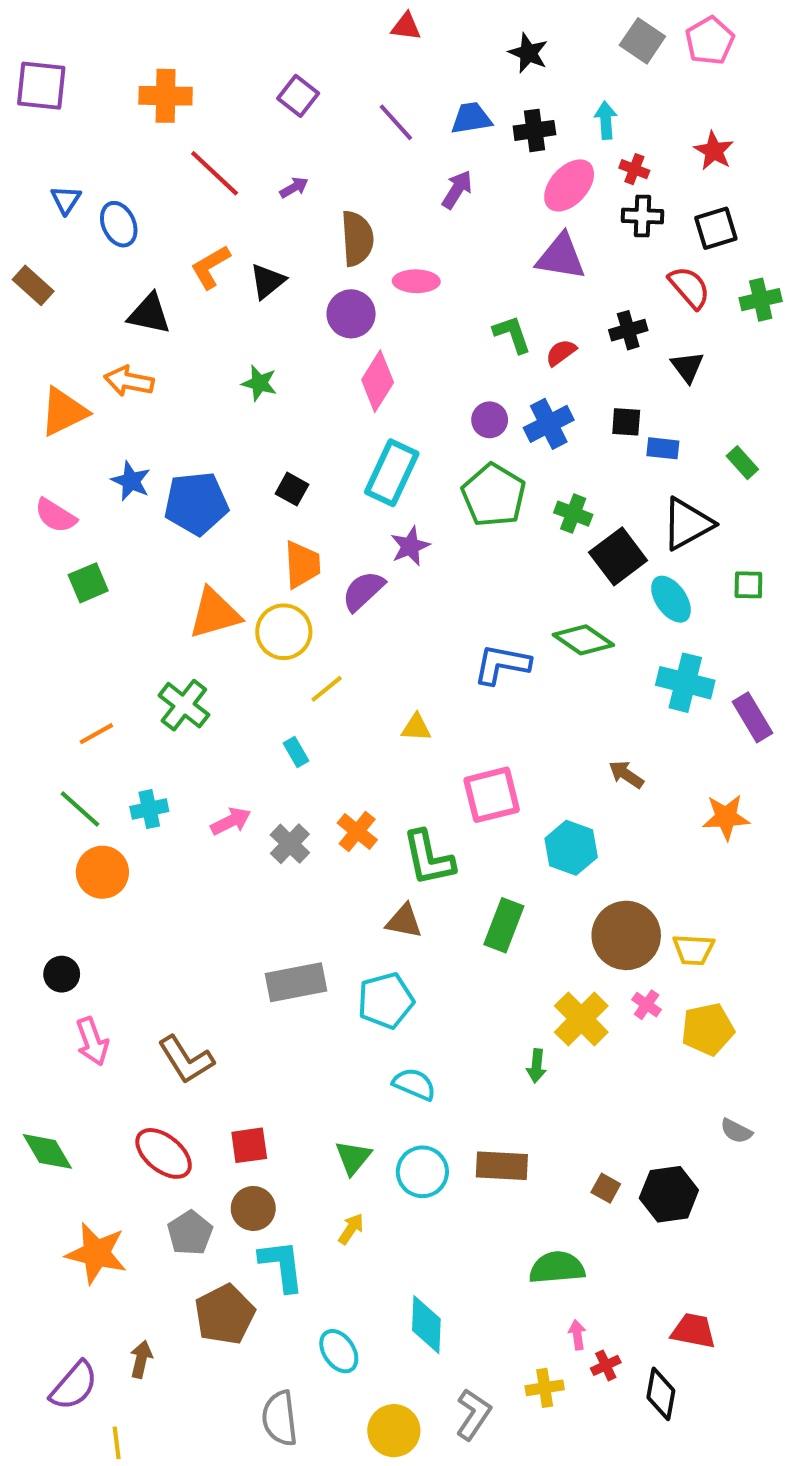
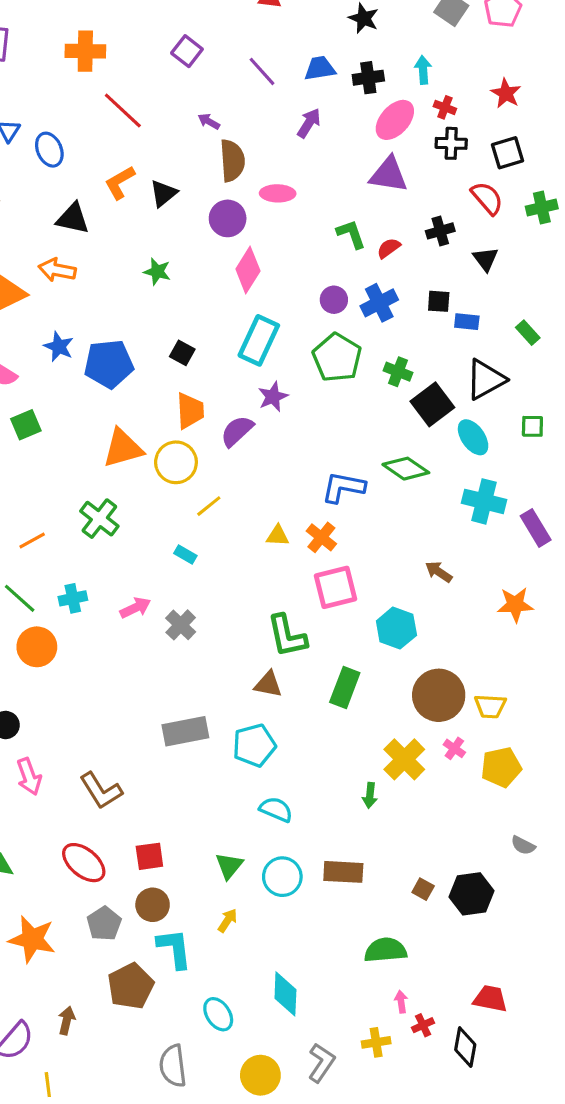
purple arrow: (294, 187) -> (209, 121), moved, turned -120
cyan rectangle: (296, 752) -> (185, 555), turned -30
orange cross: (357, 831) -> (321, 537), moved

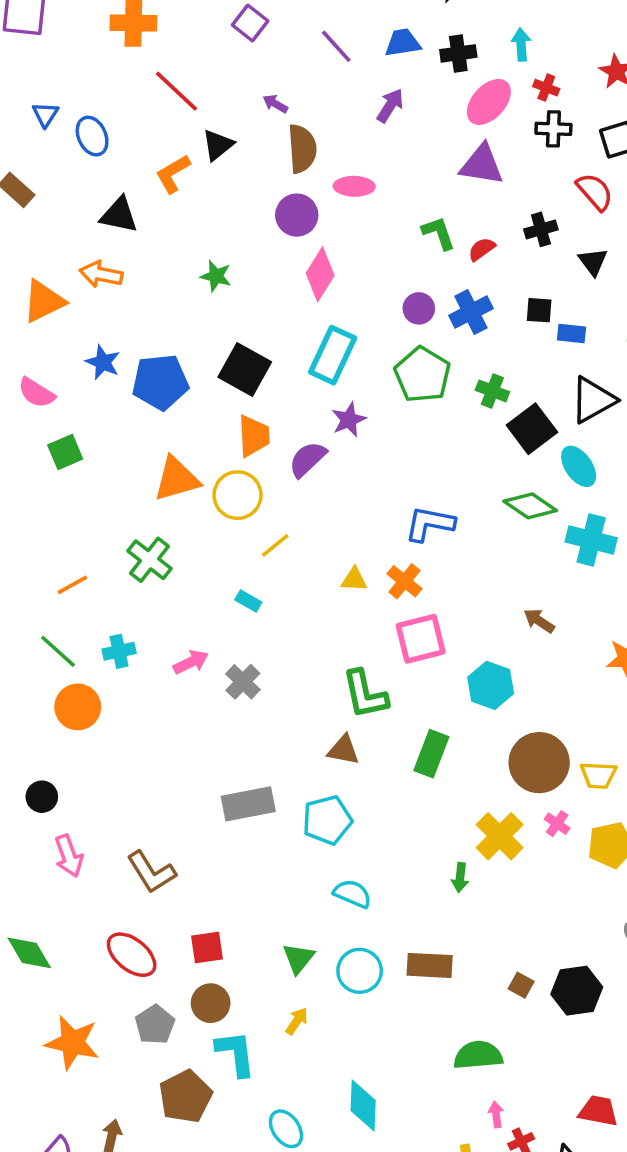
black triangle: (163, 193) -> (218, 145), moved
black square: (182, 353) -> (245, 369), size x1.8
green diamond: (406, 469) -> (530, 506), moved

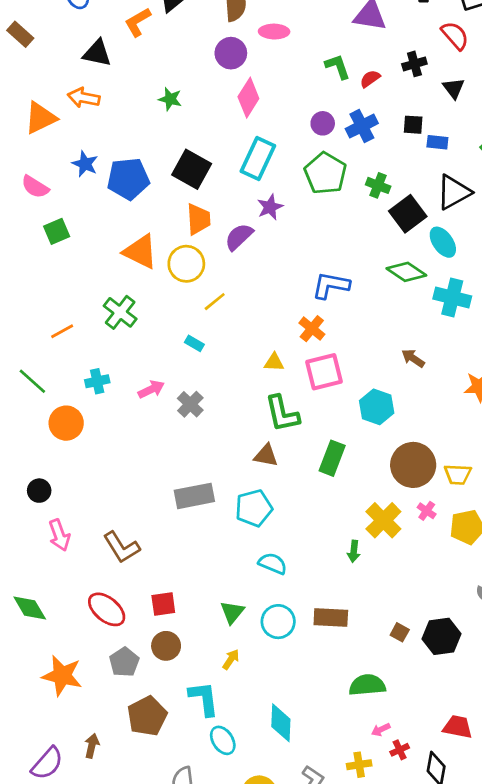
orange triangle: (176, 479) -> (140, 252), turned 42
yellow triangle: (354, 579) -> (274, 362), moved
green line: (58, 651) -> (32, 381), moved
cyan L-shape: (236, 1053) -> (204, 699), moved
pink arrow: (496, 1114) -> (381, 730), turned -108

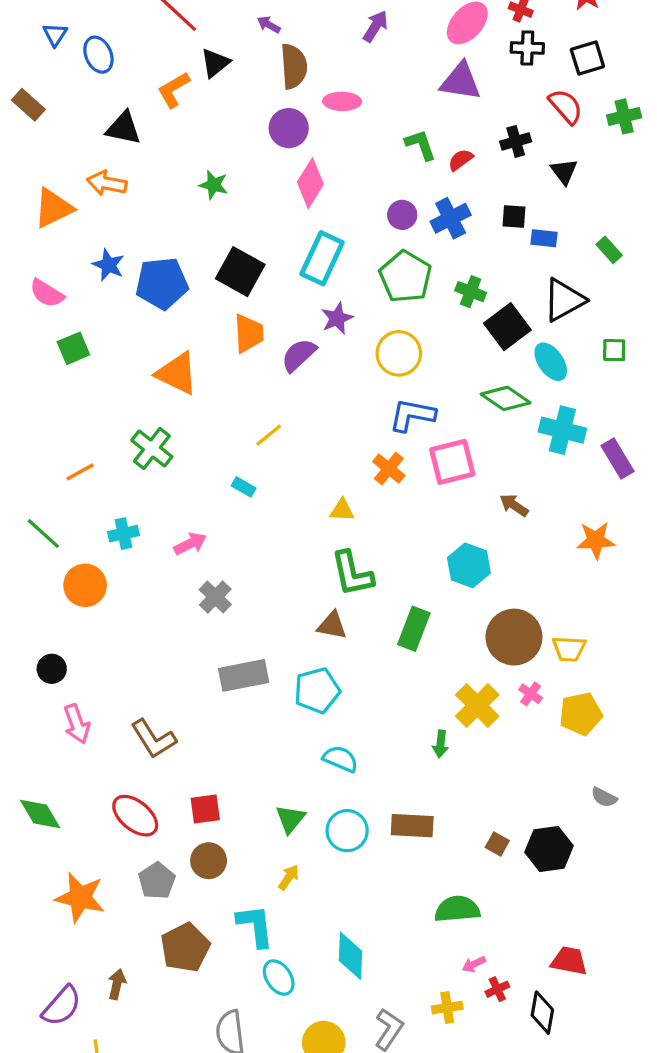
yellow circle: (186, 264) -> (399, 353), moved
pink square: (324, 372) -> (452, 462), moved
gray cross: (190, 404) -> (215, 597), moved

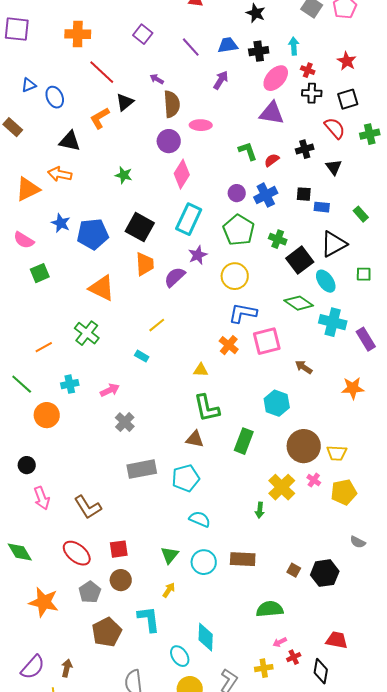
blue triangle: (55, 35) -> (29, 85), turned 35
cyan ellipse: (279, 978) -> (180, 656), moved
brown arrow: (117, 984) -> (67, 668), moved

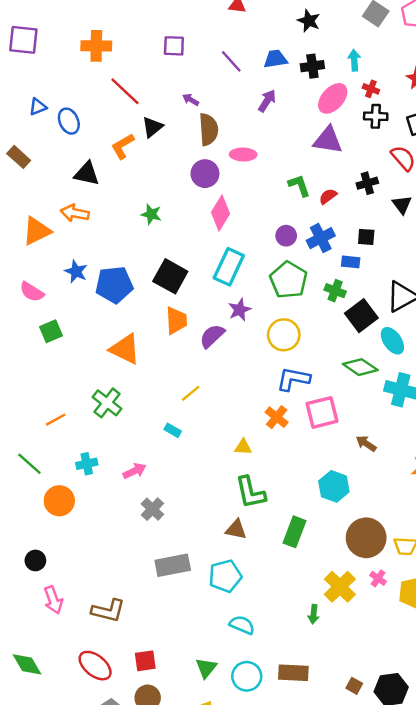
purple square: (143, 34) -> (174, 46), turned -36
blue rectangle: (322, 207) -> (351, 262), moved
brown L-shape: (88, 507) -> (108, 611), turned -44

